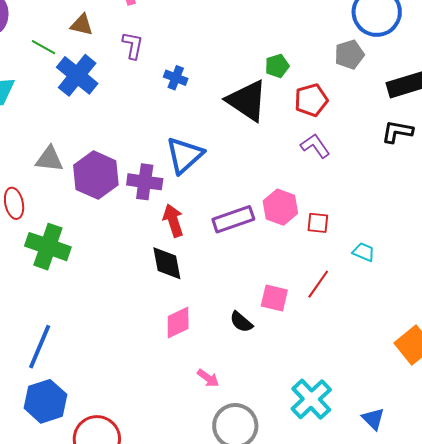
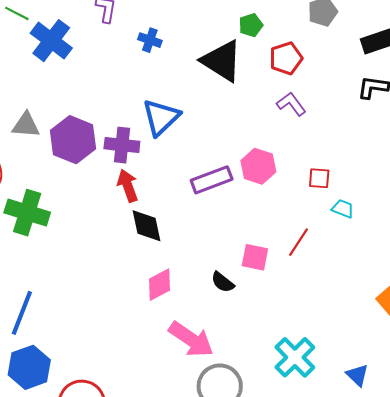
red arrow: (173, 221) -> (128, 186), moved
red square: (318, 223) -> (319, 178), moved
pink arrow: (208, 378) -> (191, 339), size x2.0

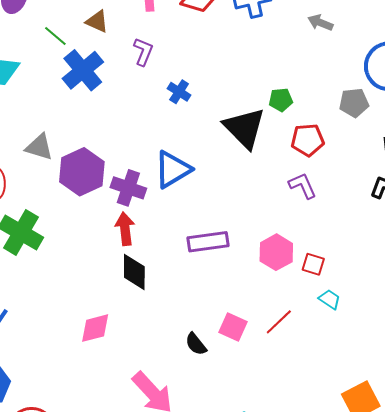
pink hexagon: (258, 166) -> (276, 252), moved
pink diamond: (159, 285) -> (95, 328), moved

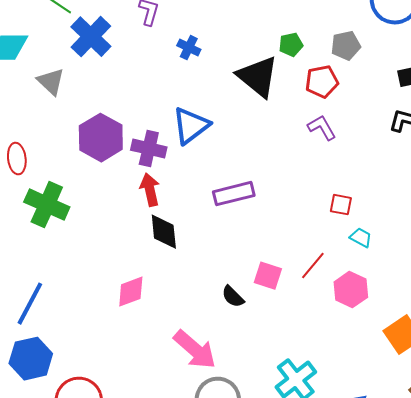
gray pentagon: (354, 103) -> (346, 46), moved
gray triangle: (39, 147) -> (51, 82), moved, turned 32
pink hexagon: (276, 252) -> (351, 290), moved

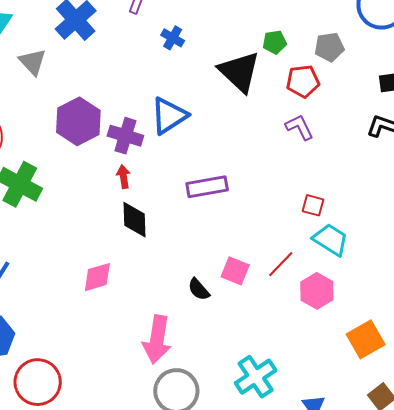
red arrow: (150, 190) -> (124, 177), size x0.7
cyan trapezoid: (361, 238) -> (331, 240), size x1.6
pink arrow: (195, 350) -> (157, 340), turned 54

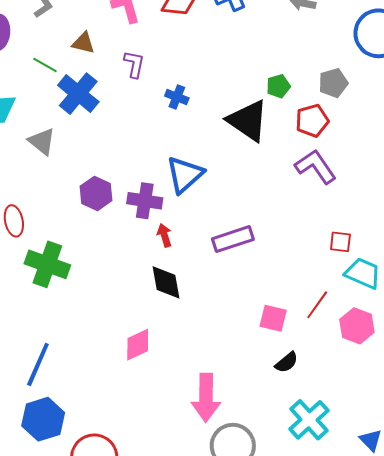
purple hexagon: (78, 121) -> (96, 193), size x0.7
purple L-shape: (300, 127) -> (316, 167), size x1.4
red arrow: (124, 177) -> (164, 235), moved
black semicircle: (199, 289) -> (287, 362), moved, turned -80

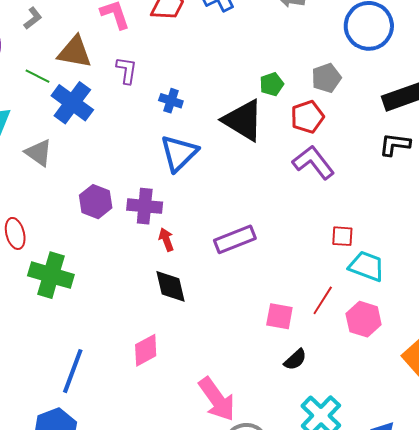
brown triangle: (83, 43) -> (75, 52), size x1.5
blue triangle: (185, 175) -> (179, 153), moved
blue line: (38, 364) -> (73, 371), moved
pink arrow: (206, 398) -> (217, 399), turned -33

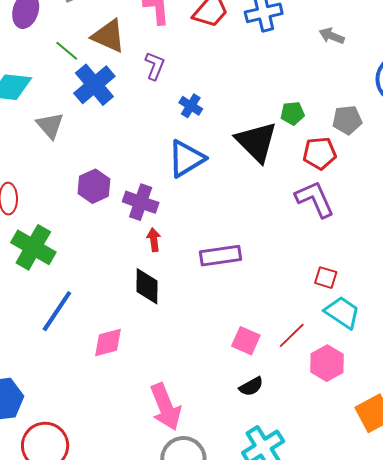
blue line: (73, 371) -> (57, 311), moved

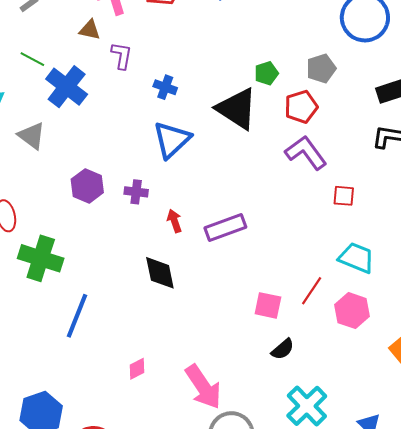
brown triangle: (108, 36) -> (90, 30), moved, size x0.6
purple cross: (141, 202) -> (136, 192), size x0.7
red arrow: (154, 240) -> (174, 221), moved
red square: (326, 278) -> (344, 196), moved
pink diamond: (108, 343) -> (137, 369), moved, size x0.7

